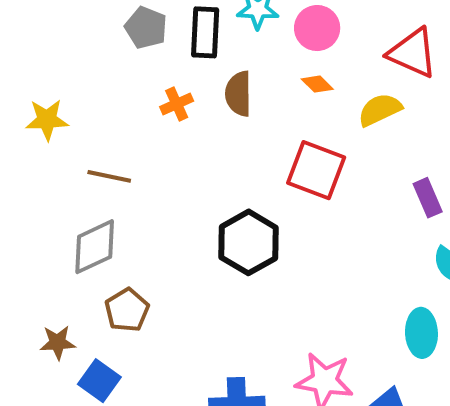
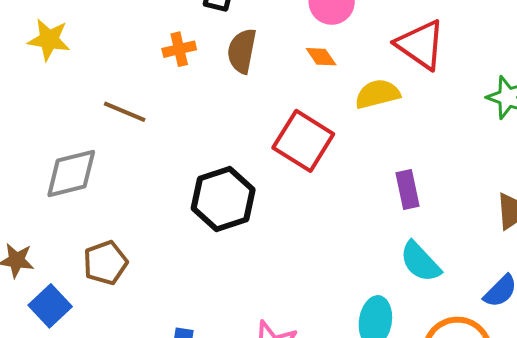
brown line: (109, 176) -> (125, 112), moved
brown pentagon: (127, 310) -> (105, 263), moved

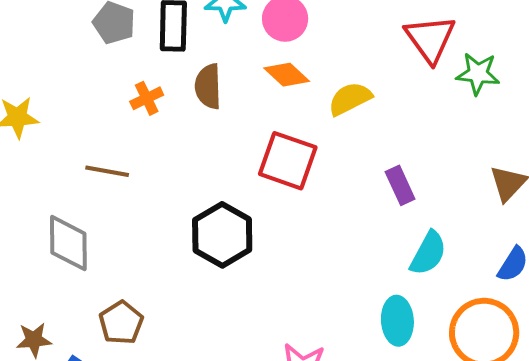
red triangle: (421, 45) -> (430, 39), moved, turned 32
orange diamond: (321, 57) -> (287, 75), size x1.4
gray diamond: (71, 173) -> (68, 243), turned -64
cyan semicircle: (420, 262) -> (428, 253), turned -96

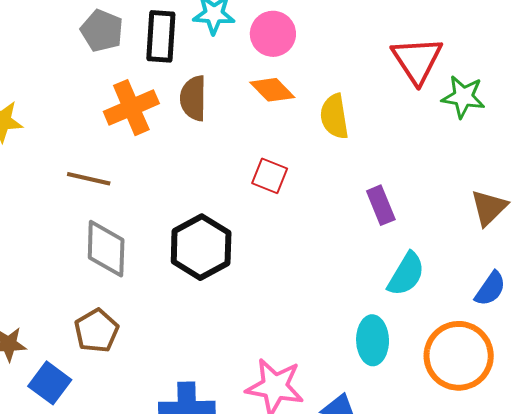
orange cross: (147, 98) -> (131, 108), size x1.6
yellow semicircle: (350, 99) -> (334, 116), turned -75
red square: (288, 161) -> (270, 176), size x0.6
gray diamond: (68, 243) -> (106, 249), moved

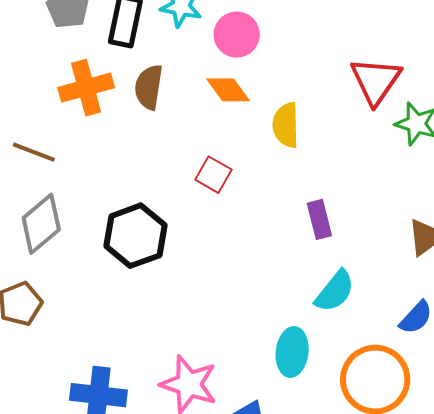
gray diamond: (106, 249) -> (41, 224), turned 40

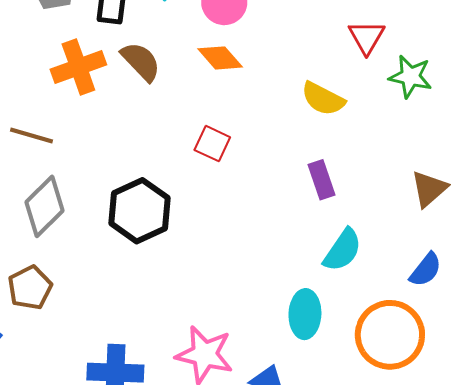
red triangle: (376, 81) -> (367, 37), size x0.7
brown semicircle: (149, 87) -> (141, 61), turned 132
yellow semicircle: (286, 125) -> (323, 99), moved, turned -57

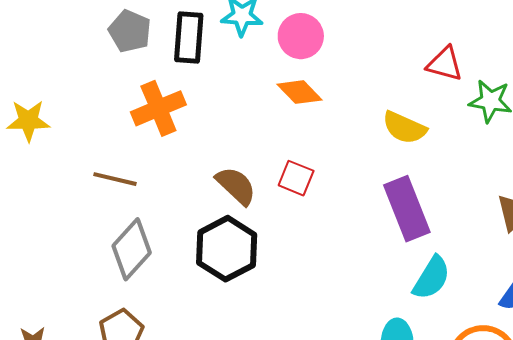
red triangle: (367, 37) -> (445, 64), turned -42
brown semicircle: (141, 61) -> (236, 186), moved
purple rectangle: (321, 180) -> (407, 209), size x1.6

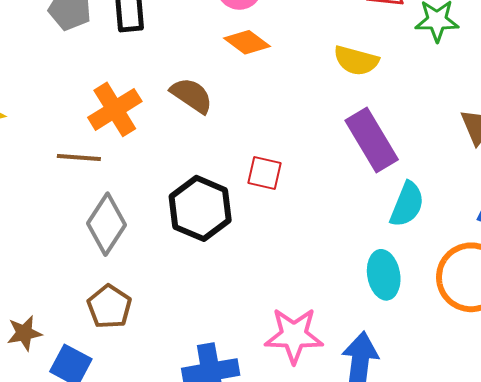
orange cross: (158, 108) -> (115, 109), moved
red square: (296, 178) -> (264, 173), moved
brown semicircle: (236, 186) -> (192, 95), moved

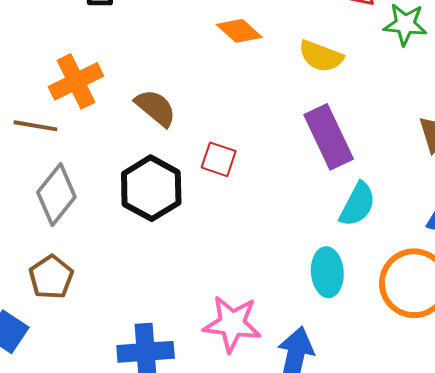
orange diamond: (247, 42) -> (239, 31), moved
brown semicircle: (192, 95) -> (156, 108), moved

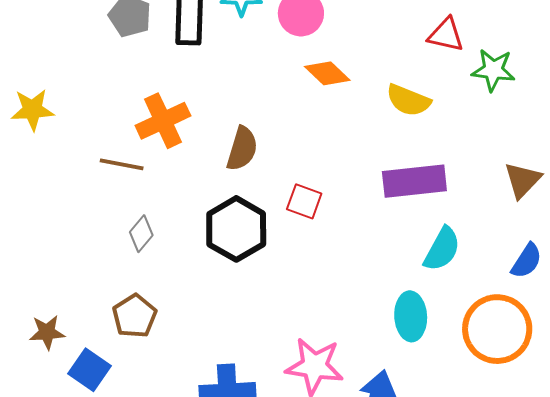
brown semicircle: (156, 108) -> (242, 149), turned 66
purple rectangle: (329, 137) -> (414, 181), turned -72
gray diamond: (56, 195) -> (141, 234), size x0.6

